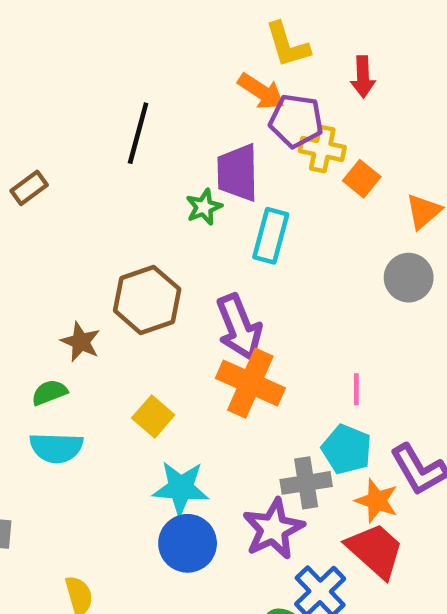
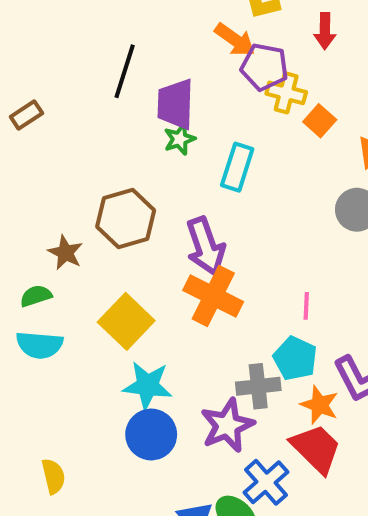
purple trapezoid: (238, 173) -> (175, 104), moved
yellow square: (153, 417) -> (126, 321), size x1.5

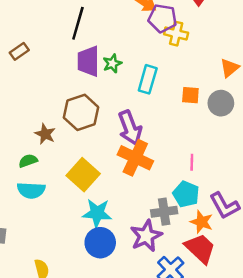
purple trapezoid: (175, 104) -> (88, 61), moved
orange square: (320, 121) -> (190, 95), moved, turned -36

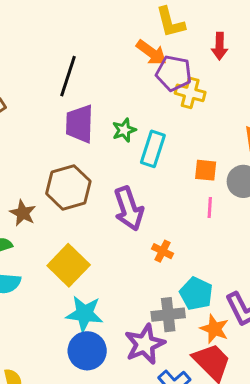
green star: (112, 63) -> (124, 130), moved
orange cross: (135, 158) -> (162, 251), moved, size x0.5
pink line: (192, 162) -> (210, 208), moved

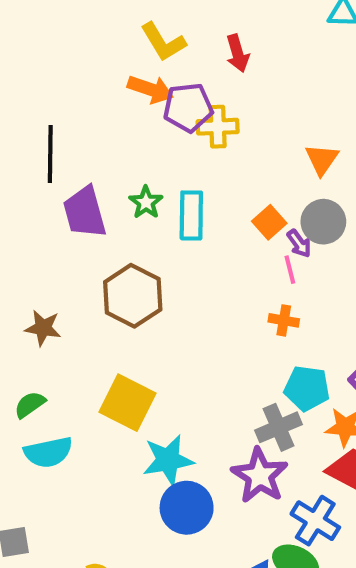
orange square: (206, 170) -> (269, 222), turned -30
brown hexagon: (68, 187) -> (133, 296), moved
purple arrow: (129, 209) -> (299, 243), moved, size x0.5
brown star: (23, 213) -> (43, 328), moved
orange cross: (162, 251) -> (284, 320), moved

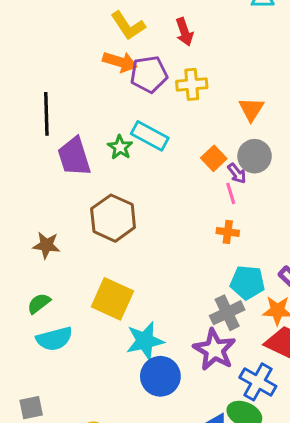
yellow cross: (218, 127) -> (192, 84), moved
cyan rectangle: (191, 215) -> (150, 136), moved, turned -60

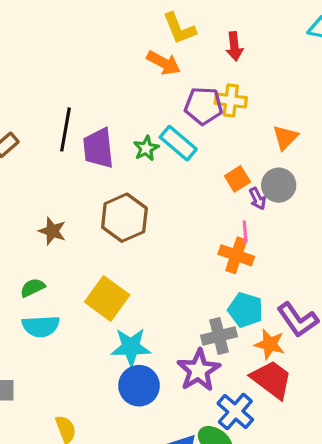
purple pentagon: (149, 74) -> (203, 106), moved
black line: (46, 114) -> (65, 129), moved
pink line: (231, 193) -> (245, 232), moved
orange cross: (228, 232) -> (236, 255), size x1.5

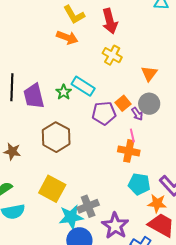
red arrow: (234, 46) -> (110, 21), size x1.4
yellow cross: (231, 100) -> (112, 55), turned 30
purple pentagon: (203, 106) -> (104, 113), moved
gray cross: (219, 336) -> (88, 206), moved

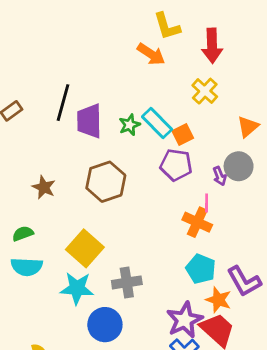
orange square: (123, 103) -> (183, 134), moved
cyan star: (71, 217) -> (77, 288), moved
purple star: (115, 226) -> (185, 320), moved

